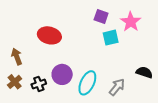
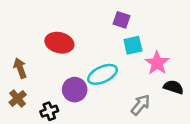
pink star: (131, 22) -> (157, 63), moved
cyan ellipse: (87, 83) -> (103, 74), moved, turned 40
black cross: (39, 84) -> (49, 111), moved

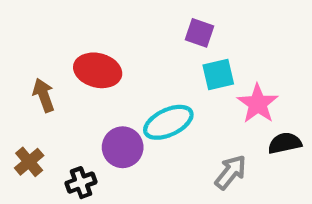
brown arrow: (20, 68) -> (44, 95), moved
black semicircle: (174, 87) -> (285, 143), turned -30

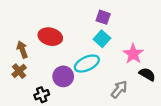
cyan square: (218, 75) -> (102, 39), moved, turned -35
black semicircle: (285, 143) -> (147, 74), turned 42
brown cross: (29, 162) -> (19, 71), moved

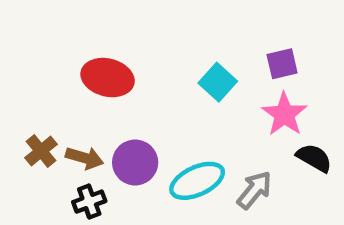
purple square: (103, 17) -> (282, 64), moved, turned -32
brown arrow: (22, 50) -> (85, 158), moved, turned 126
cyan ellipse: (87, 64) -> (197, 181), moved

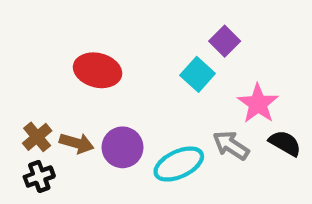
purple square: (282, 64) -> (225, 41), moved, turned -32
gray arrow: (254, 190) -> (231, 145), moved, turned -96
black cross: (89, 202) -> (39, 177), moved

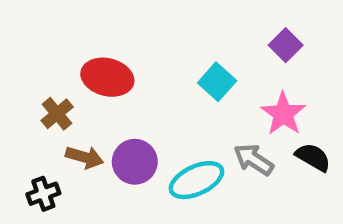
purple square: (225, 41) -> (286, 45), moved
brown cross: (37, 137) -> (57, 114), moved

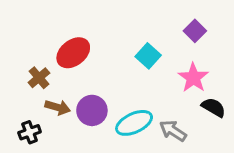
red ellipse: (107, 77) -> (73, 53), turned -52
gray arrow: (254, 159) -> (173, 131), moved

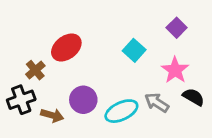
brown arrow: (58, 107) -> (52, 115), moved
gray arrow: (173, 131) -> (157, 103), moved
black cross: (30, 132) -> (21, 100), moved, size x1.4

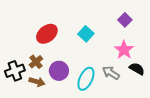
cyan square: (134, 50) -> (86, 34), moved
brown cross: (35, 70) -> (36, 62), moved
cyan ellipse: (121, 111) -> (86, 79), turned -40

